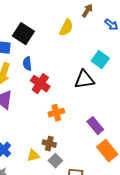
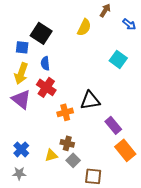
black triangle: (84, 80) -> (90, 100), moved
red cross: (40, 84) -> (46, 87), moved
orange cross: (56, 113) -> (65, 112), moved

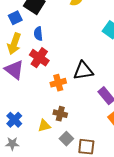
blue square: (22, 47) -> (15, 18), turned -32
gray square: (73, 160) -> (66, 139), moved

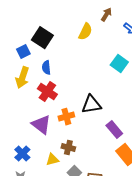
purple triangle: (14, 70) -> (41, 125), moved

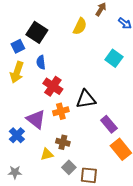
red cross: (47, 92) -> (53, 86), moved
blue cross: (22, 154) -> (17, 135), moved

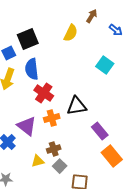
black square: (37, 32) -> (28, 39), turned 35
blue semicircle: (41, 62) -> (32, 69), size x1.5
brown cross: (63, 142) -> (54, 149), turned -32
gray square: (69, 167) -> (60, 166), moved

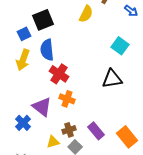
black triangle: (77, 106) -> (112, 79), moved
orange cross: (52, 118) -> (67, 99), turned 35
purple rectangle: (100, 131) -> (96, 131), moved

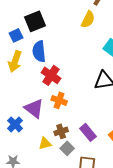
yellow semicircle: (86, 14) -> (88, 19), moved

